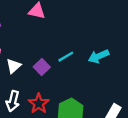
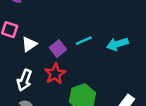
red star: (39, 103) -> (55, 74), moved

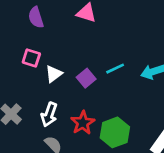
red star: (55, 74) -> (83, 123), moved

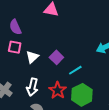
purple semicircle: (36, 17) -> (15, 27), moved
cyan line: (115, 69) -> (75, 70), moved

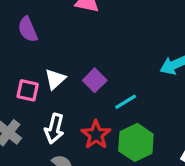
pink square: (15, 47) -> (28, 90), moved

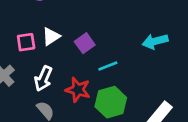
pink square: (28, 90) -> (26, 42), turned -30
red star: (96, 135) -> (78, 90), turned -30

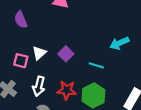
pink square: (26, 42) -> (21, 61), turned 32
cyan line: (108, 66) -> (96, 65), moved, turned 48

